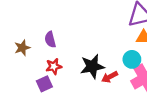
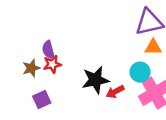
brown star: (22, 48) -> (31, 68), moved
red star: (54, 66) -> (52, 64), moved

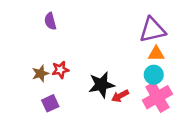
purple semicircle: (48, 50) -> (50, 21), moved
cyan circle: (140, 72) -> (154, 75), moved

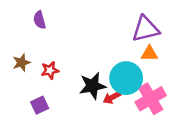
brown star: (40, 73) -> (21, 63), moved
cyan circle: (154, 75) -> (126, 78), moved, size x1.6

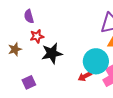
red star: (50, 70) -> (37, 36), moved
black star: (93, 86) -> (52, 53), moved

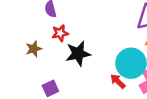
red arrow: (85, 76) -> (118, 81), turned 72

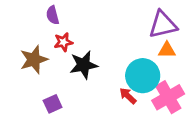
brown star: (34, 49) -> (34, 60), size x1.5

